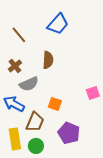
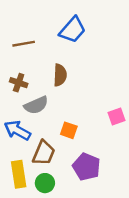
brown line: (19, 35) -> (24, 44), turned -60
brown cross: (15, 66) -> (19, 83), turned -32

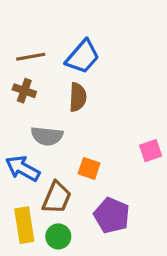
blue trapezoid: (73, 30) -> (83, 57), moved
brown cross: (19, 83) -> (24, 91), moved
gray semicircle: (36, 105) -> (47, 136), turned 30

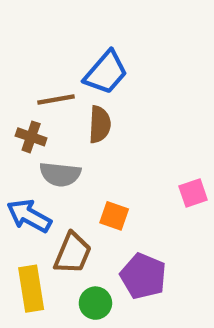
brown line: (31, 57) -> (56, 100), moved
brown cross: (24, 91) -> (31, 137), moved
green circle: (58, 236) -> (95, 303), moved

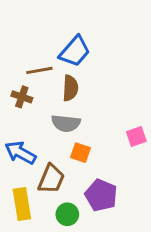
gray semicircle: (60, 174) -> (66, 123), moved

